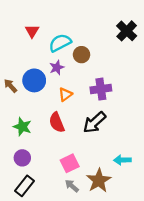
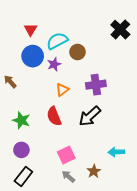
blue circle: (34, 80) -> (33, 56), moved
brown star: (99, 180) -> (94, 171), size x0.6

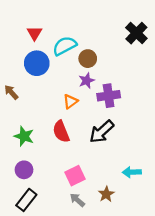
purple star: (54, 64) -> (87, 81), moved

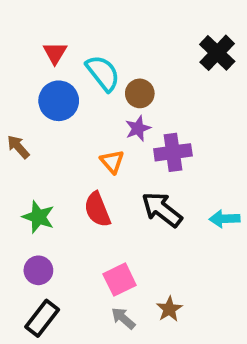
cyan semicircle: (65, 46) -> (103, 73), turned 80
orange triangle: (70, 101) -> (112, 162), turned -35
black arrow: (102, 132) -> (162, 210), turned 80
cyan arrow: (132, 172) -> (225, 219), moved

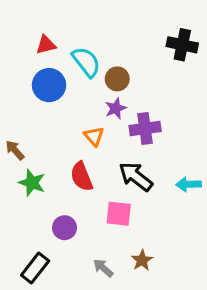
red triangle: (55, 53) -> (46, 45), turned 45
black cross: (217, 53) -> (182, 45), turned -32
brown arrow: (18, 147) -> (15, 150), moved
purple circle: (38, 270) -> (64, 228), moved
pink square: (120, 280) -> (119, 214), moved, turned 32

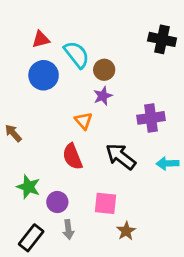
purple cross: (145, 128) -> (151, 118), moved
green star: (32, 183) -> (28, 187), moved
pink square: (119, 214) -> (106, 203), moved
gray arrow: (103, 268) -> (68, 230), moved, turned -138

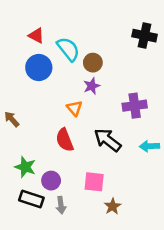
red triangle: (41, 39) -> (36, 36), turned 42
black rectangle: (31, 238) -> (31, 199), moved, turned 70

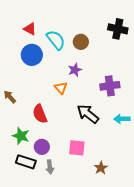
brown circle: (93, 63) -> (81, 42), moved
red semicircle: (65, 140) -> (40, 114), moved
brown star: (113, 206) -> (101, 168), moved

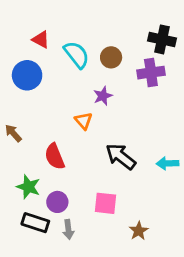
blue circle: (32, 55) -> (27, 75), moved
purple cross: (110, 86) -> (151, 73), moved

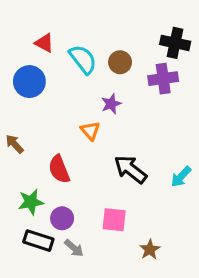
cyan arrow: (167, 163) -> (181, 177), turned -45
green star: (28, 187) -> (31, 202), turned -30
gray arrow: (68, 229) -> (74, 248), turned -42

